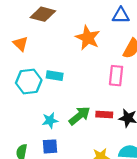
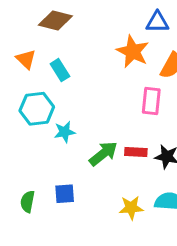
orange star: (88, 38) -> (133, 51), moved
cyan rectangle: (55, 76) -> (60, 70), moved, turned 49
cyan star: (50, 120) -> (65, 132), moved

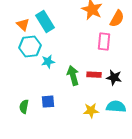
orange triangle: (26, 59) -> (23, 25), moved
cyan rectangle: (60, 70) -> (45, 22), size x1.5
green arrow: (103, 154) -> (73, 76), turned -66

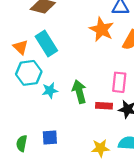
pink rectangle: (104, 42) -> (119, 82), moved
green arrow: (73, 76) -> (79, 92), moved

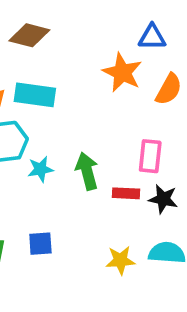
cyan rectangle: (46, 44) -> (35, 95), turned -50

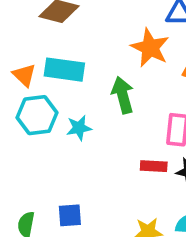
cyan star: (40, 169) -> (79, 128), moved
green arrow: (87, 171) -> (123, 95), moved

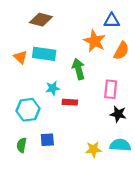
cyan hexagon: (37, 115) -> (28, 110), moved
red rectangle: (154, 166) -> (70, 102), moved

